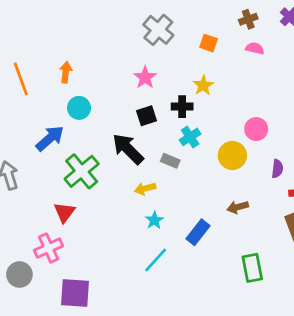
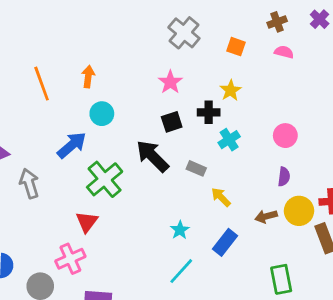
cyan cross: (190, 137) -> (229, 140), moved
yellow circle: (232, 155) -> (299, 211), moved
purple semicircle: (277, 169) -> (284, 177), moved
yellow arrow: (145, 189) -> (221, 197), moved, turned 60

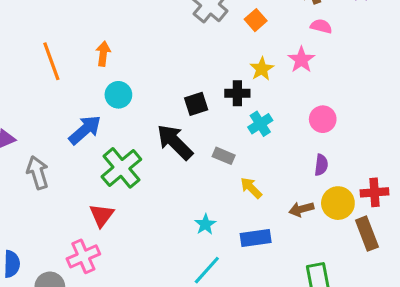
orange square: (236, 47) -> (256, 20), moved, turned 30
pink star: (170, 82) -> (301, 60), moved
blue rectangle: (225, 242) -> (256, 238), turned 44

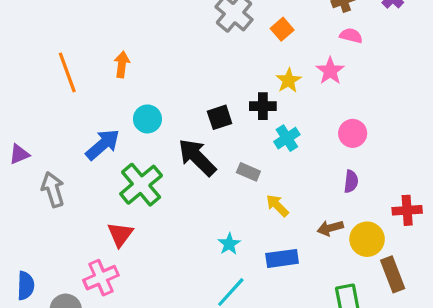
cyan circle: (118, 95) -> (147, 119), moved
yellow circle: (338, 203) -> (367, 239), moved
brown rectangle: (367, 234) -> (393, 274), moved

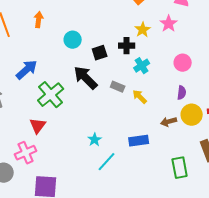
cyan circle: (147, 119) -> (73, 40), moved
yellow arrow: (277, 206) -> (140, 97), moved
yellow circle: (367, 239) -> (192, 115), moved
cyan star: (229, 244) -> (95, 140), moved

